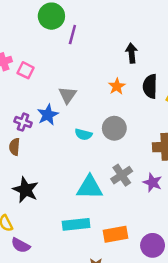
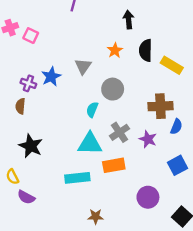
gray triangle: (67, 95) -> (83, 66), moved
cyan semicircle: (83, 134) -> (92, 110), moved, turned 98
orange rectangle: (116, 234) -> (114, 165), moved

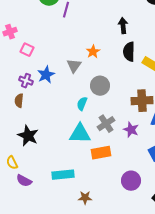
black arrow: (129, 20) -> (123, 26), moved
pink square: (31, 36) -> (27, 50), moved
orange star: (115, 50) -> (93, 52), moved
cyan rectangle: (77, 178) -> (63, 175), moved

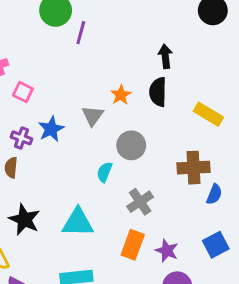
black semicircle: (129, 52) -> (158, 92), moved
purple star: (131, 130) -> (167, 251), moved
cyan triangle: (80, 134) -> (78, 222), moved
orange rectangle: (101, 153) -> (133, 245), turned -60

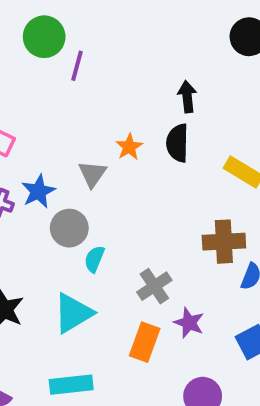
gray circle: (131, 145) -> (69, 228), moved
cyan semicircle: (105, 172) -> (94, 259), moved
cyan triangle: (78, 222) -> (73, 313), turned -32
purple star: (167, 251) -> (189, 323), moved

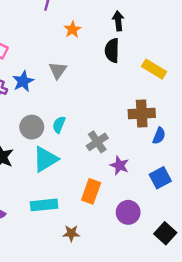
orange star: (129, 147) -> (73, 29), moved
gray circle: (69, 228) -> (32, 127), moved
orange rectangle: (145, 342) -> (91, 191), moved

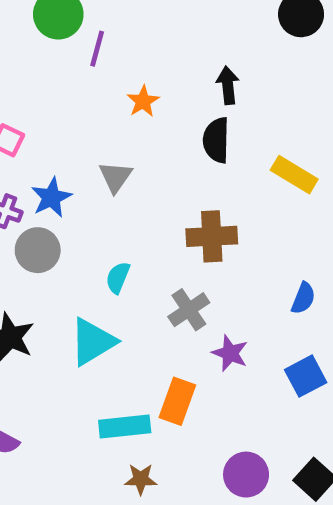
brown cross: (142, 113) -> (212, 236), moved
gray circle: (32, 127) -> (38, 250), moved
cyan rectangle: (44, 205) -> (125, 426), moved
purple circle: (128, 212) -> (246, 475), moved

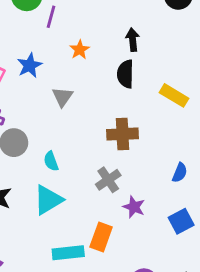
blue star: (51, 197) -> (30, 65), moved
cyan semicircle: (118, 278) -> (51, 161), moved, turned -42

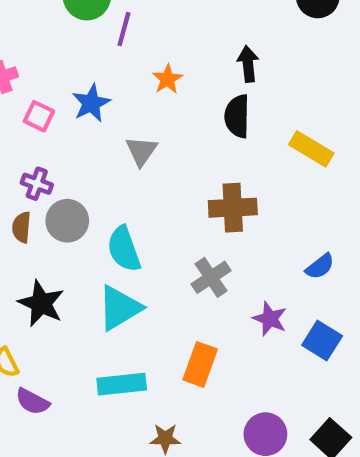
cyan semicircle: (51, 161) -> (124, 249), size x1.5
blue semicircle: (180, 173) -> (320, 266), turned 30
purple star: (134, 207) -> (270, 319), moved
blue square: (181, 221) -> (322, 341), turned -30
cyan rectangle: (68, 253) -> (122, 384), moved

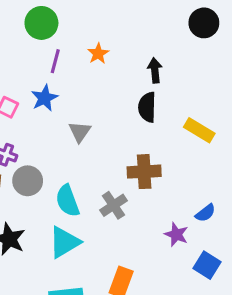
purple line: (124, 29) -> (55, 61), moved
orange star: (167, 79) -> (98, 54), moved
gray cross: (211, 277) -> (113, 205), moved
purple star: (270, 319) -> (176, 234), moved

